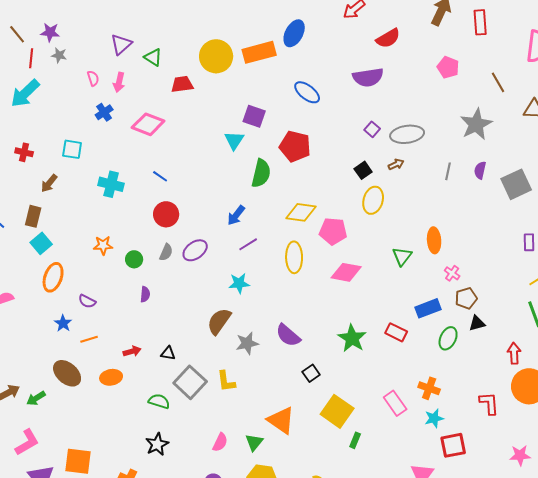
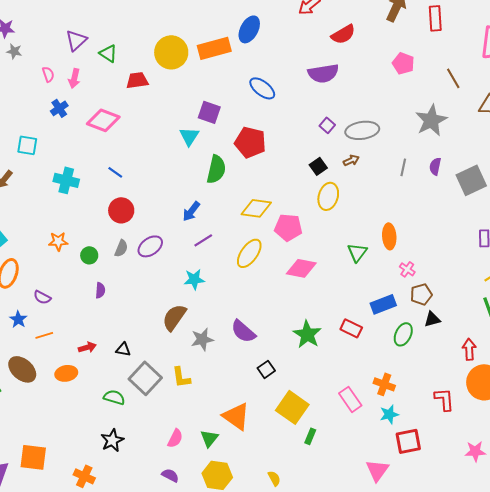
yellow ellipse: (294, 257) -> (249, 253), turned 36

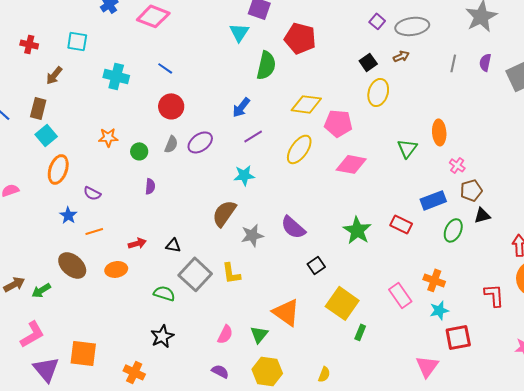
yellow semicircle: (274, 478) -> (324, 374), turned 49

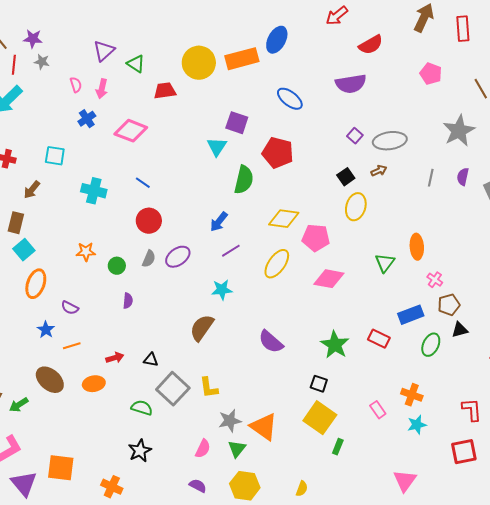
gray star: (252, 235) -> (230, 421), moved
black square: (316, 265) -> (319, 384), moved, turned -36
pink rectangle: (400, 295) -> (378, 410), size x0.7
red square: (458, 337) -> (464, 452), moved

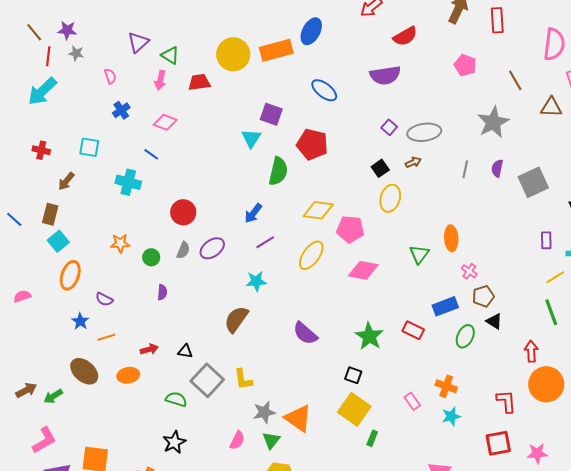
pink arrow: (102, 89) -> (160, 80), moved
pink diamond: (131, 131) -> (165, 122), size x0.7
blue line: (143, 183) -> (151, 154), moved
black triangle: (460, 330) -> (494, 321), turned 48

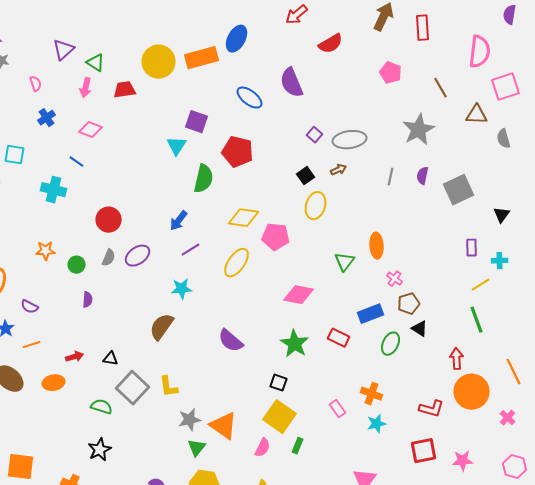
purple semicircle: (385, 75) -> (292, 83), moved, turned 76
pink diamond: (363, 270) -> (299, 295), moved
red L-shape: (506, 401) -> (432, 409), turned 110
pink semicircle: (237, 440) -> (263, 448), moved

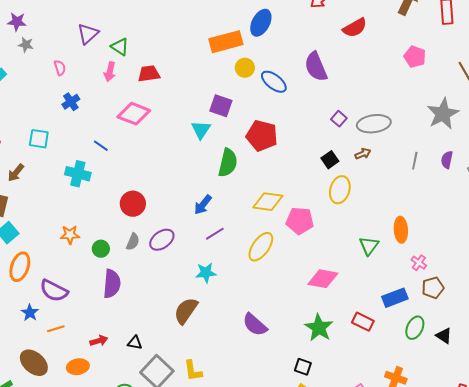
yellow circle: (159, 62) -> (245, 68), moved, size x0.6
pink diamond: (91, 130) -> (134, 114), moved, size x1.4
purple semicircle: (88, 300) -> (112, 284), size x1.8
purple semicircle: (30, 307) -> (54, 291), size x1.6
black triangle: (420, 329) -> (444, 336), moved

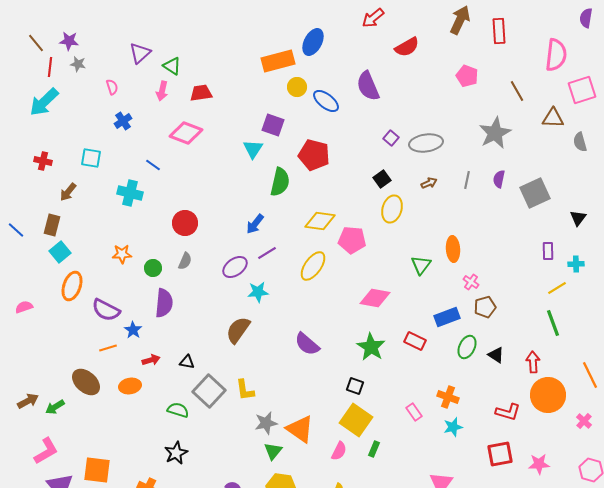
brown arrow: (363, 154) -> (429, 183), moved
purple ellipse: (162, 240) -> (235, 267), moved
blue star: (30, 313) -> (133, 330), moved

